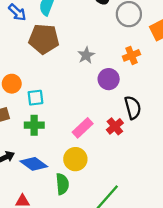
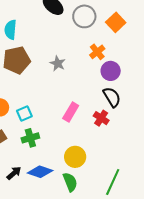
purple circle: (109, 79) -> (111, 71), moved
pink rectangle: (83, 128) -> (71, 112), moved

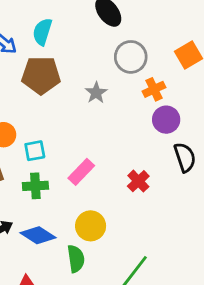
gray circle: (84, 16) -> (131, 57), moved
black semicircle: (112, 97) -> (185, 157), moved
pink rectangle: (71, 112) -> (81, 172), moved

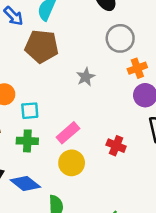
gray star: (96, 93) -> (86, 77), moved
red cross: (138, 181) -> (116, 146), turned -30
yellow circle: (91, 226) -> (72, 163), moved

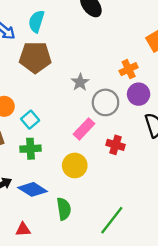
gray circle: (120, 38) -> (105, 102), moved
cyan square: (30, 111) -> (30, 120), turned -30
pink rectangle: (68, 133) -> (84, 129), moved

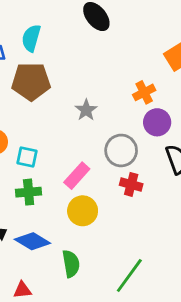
gray circle: (105, 102) -> (121, 150), moved
cyan square: (30, 120) -> (27, 157), turned -36
pink rectangle: (84, 129) -> (77, 176), moved

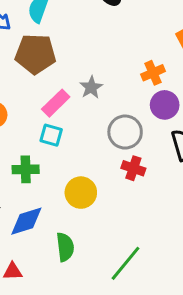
cyan square: (27, 157) -> (51, 135), moved
pink rectangle: (77, 176) -> (56, 103), moved
blue diamond: (32, 241) -> (26, 221), turned -52

